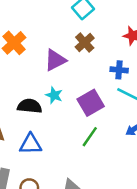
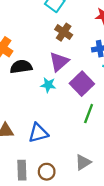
purple triangle: (55, 60) -> (59, 62), moved
black semicircle: (30, 106) -> (21, 67), moved

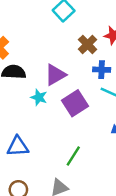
brown cross: (64, 32) -> (88, 44), moved
green line: (89, 114) -> (73, 156), moved

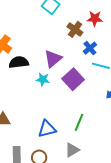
blue cross: (102, 70) -> (90, 48), turned -32
blue triangle: (18, 146) -> (47, 129), moved

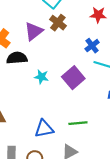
brown cross: (75, 29) -> (58, 23), moved
purple triangle: (53, 59) -> (34, 31), moved
green line: (79, 122) -> (78, 123), turned 60

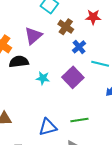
brown cross: (58, 23) -> (66, 27), moved
blue cross: (92, 46) -> (79, 47), moved

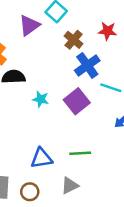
purple triangle: (33, 36) -> (29, 25), moved
blue cross: (79, 47) -> (87, 65), size x1.5

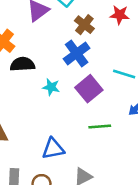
blue cross: (87, 65) -> (77, 53), moved
green line: (80, 153) -> (100, 127), moved

